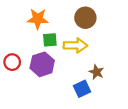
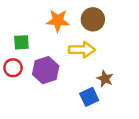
orange star: (38, 19) -> (58, 21), moved
green square: (50, 40) -> (21, 42), moved

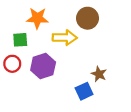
orange star: (58, 21) -> (37, 18), moved
yellow arrow: (82, 50) -> (65, 38), moved

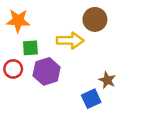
orange star: (37, 18) -> (18, 21), moved
green square: (20, 40) -> (30, 48), moved

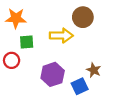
purple hexagon: (47, 71) -> (53, 74), moved

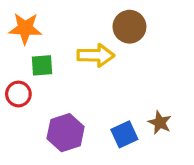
brown star: (94, 70) -> (160, 123), moved
purple hexagon: (53, 74) -> (66, 133), moved

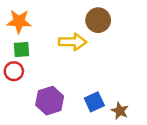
green square: (42, 65) -> (22, 50), moved
brown star: (160, 123) -> (120, 111), moved

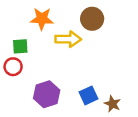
orange star: (19, 21) -> (42, 19), moved

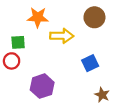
brown circle: (92, 19) -> (94, 17), moved
blue square: (89, 95) -> (90, 63), moved

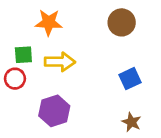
yellow arrow: (62, 36) -> (60, 62), moved
blue square: (90, 63) -> (130, 79), moved

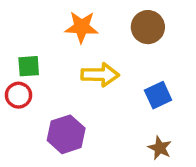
orange star: (49, 22) -> (81, 27), moved
yellow arrow: (60, 62) -> (100, 75), moved

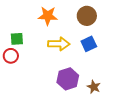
blue square: (158, 95) -> (89, 44), moved
purple hexagon: (66, 134) -> (68, 79), moved

